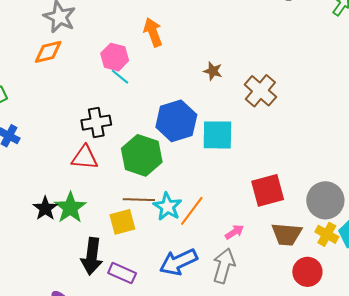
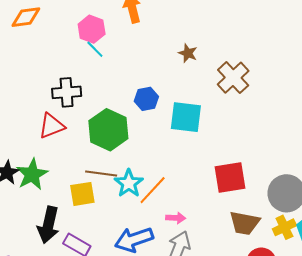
blue hexagon: (176, 121) -> (146, 99), size x0.6
red triangle: (85, 157) -> (52, 126), turned -32
pink arrow: (234, 232) -> (176, 218), moved, turned 30
yellow cross: (327, 234) -> (284, 227), turned 30

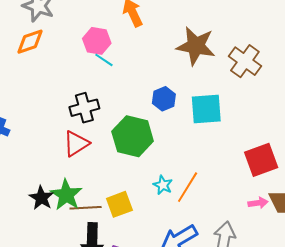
brown star: (188, 53) -> (196, 46), size x2.0
brown line: (101, 174) -> (86, 208), moved
cyan star: (129, 183) -> (163, 185), size x0.7
pink arrow: (176, 218) -> (258, 203), moved

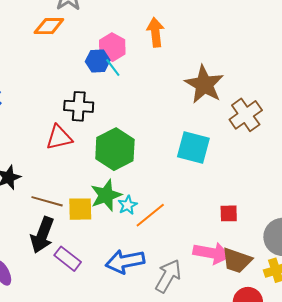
blue hexagon: (164, 99) -> (98, 61), moved
red square: (261, 160) -> (229, 213), size x0.6
green star: (66, 195) -> (106, 195), moved
pink arrow: (258, 203) -> (212, 253), size x1.8

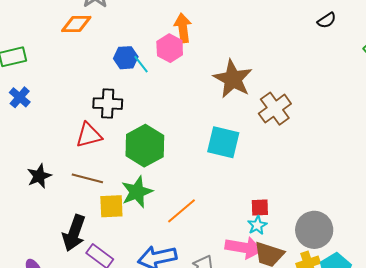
pink hexagon: (112, 47) -> (170, 48), moved
brown line: (47, 201) -> (87, 178), moved
cyan star: (128, 205) -> (257, 225), moved

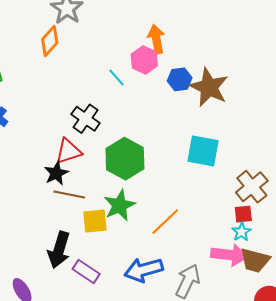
orange diamond: (76, 24) -> (50, 41), turned -44
blue hexagon: (126, 58) -> (180, 79), moved
black cross: (108, 104) -> (86, 119), turned 36
brown cross: (275, 109) -> (252, 187), moved
black star: (39, 176) -> (56, 173), moved

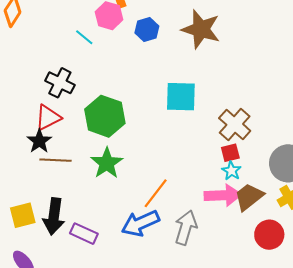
brown star: (209, 87) -> (201, 29), moved
yellow square: (95, 221) -> (23, 215), moved
orange line: (165, 222) -> (156, 193), moved
brown trapezoid: (255, 260) -> (249, 197), turned 136

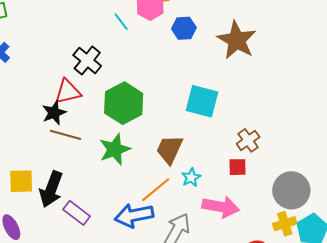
brown cross: (235, 124) -> (248, 140), size x0.7
cyan star: (231, 171) -> (191, 177), moved
brown trapezoid: (249, 197) -> (169, 149), moved, turned -40

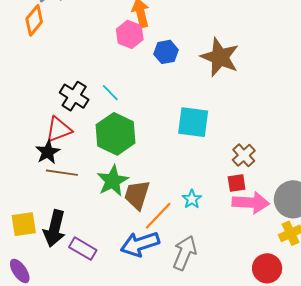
cyan line: (121, 22) -> (110, 93), moved
brown trapezoid: (169, 149) -> (137, 195), moved
pink arrow: (221, 207) -> (251, 203), moved

